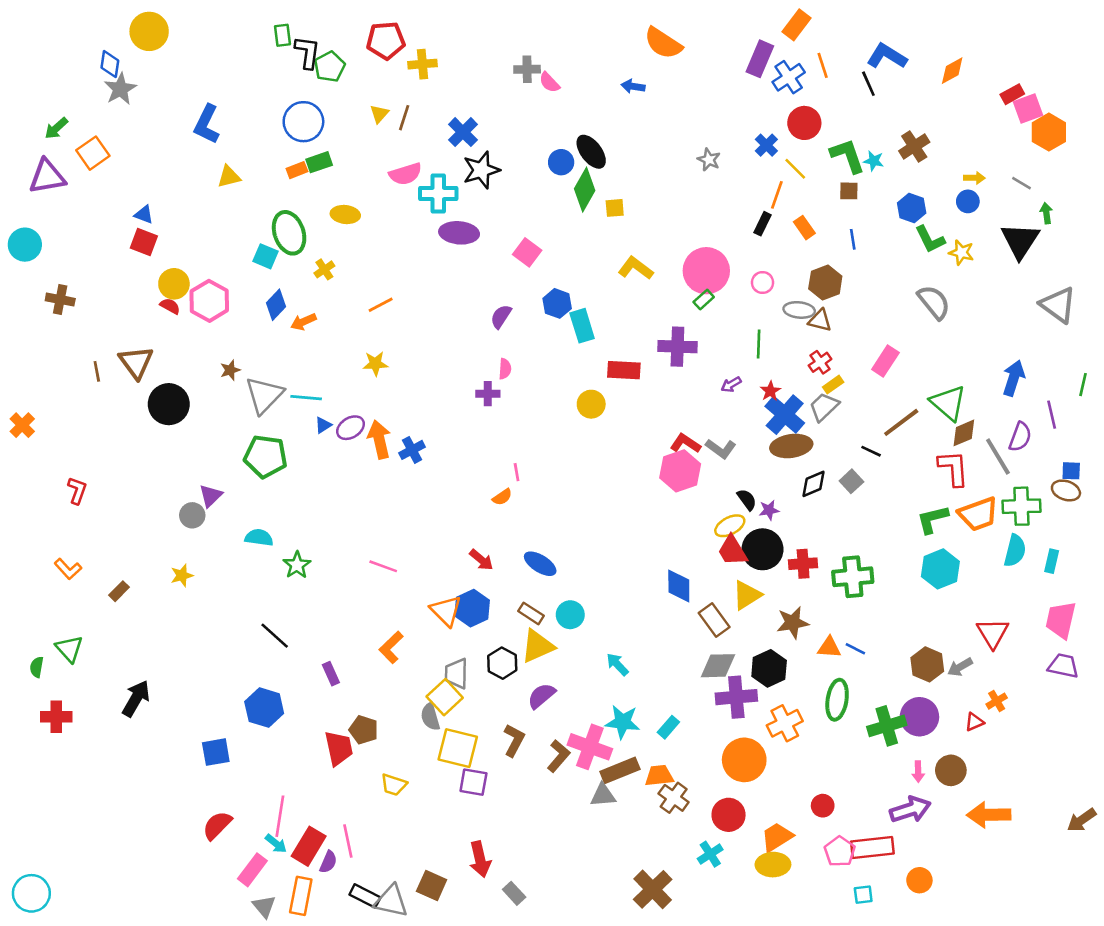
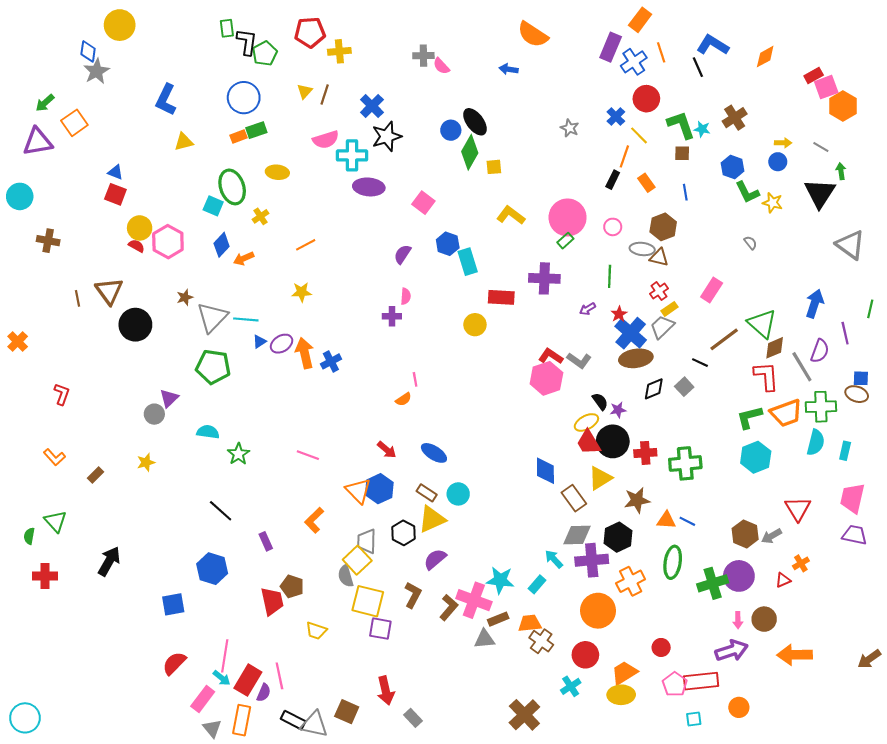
gray semicircle: (934, 302) -> (750, 243), size x0.5
cyan arrow: (617, 664) -> (554, 559), moved
brown rectangle: (620, 770) -> (498, 619), size x0.7

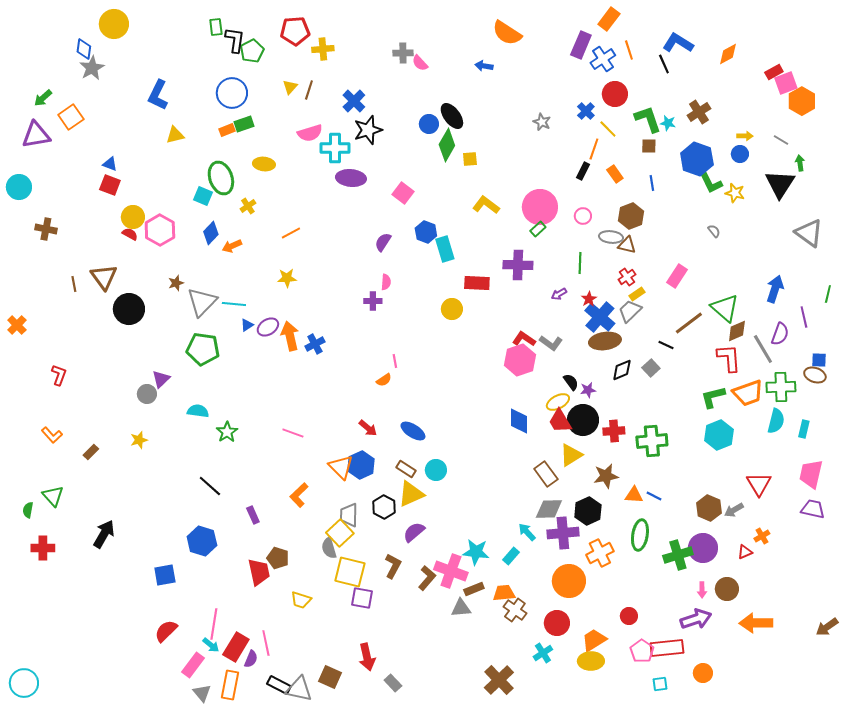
blue hexagon: (733, 167) -> (697, 159), size x1.5
blue diamond: (545, 471) -> (519, 421), moved

